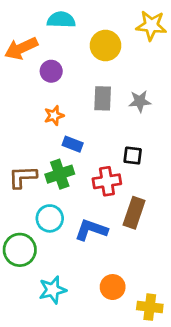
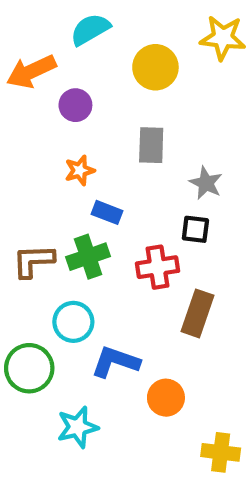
cyan semicircle: (61, 20) -> (90, 29), turned -32
gray star: (140, 101) -> (206, 183), moved, turned 30
blue L-shape: (91, 230) -> (115, 362), moved
orange circle: (113, 287) -> (166, 398), moved

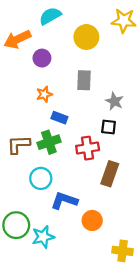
green circle: (29, 368) -> (16, 225), moved

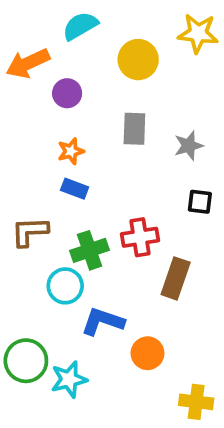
gray star: (114, 101) -> (189, 146), moved, turned 30
blue rectangle: (59, 118) -> (75, 189), moved
black square: (109, 127) -> (200, 202), moved
green cross: (49, 142) -> (90, 250), moved

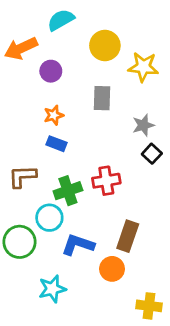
yellow star: (198, 33) -> (143, 67), moved
gray star: (189, 146) -> (143, 125), moved
black square: (200, 202) -> (152, 154), turned 36
brown rectangle: (176, 278) -> (128, 236), moved
green circle: (26, 361) -> (20, 242), moved

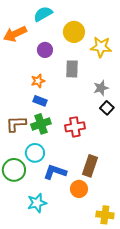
purple circle: (51, 71) -> (45, 50), moved
green cross: (68, 191) -> (41, 124), moved

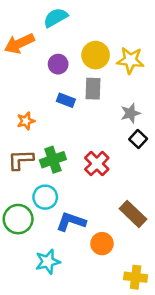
yellow circle: (74, 32) -> (96, 55), moved
orange star: (38, 81) -> (26, 121), moved
blue rectangle: (40, 101) -> (66, 100), moved
red cross: (75, 127) -> (97, 164), turned -36
brown rectangle: (90, 166) -> (133, 214), moved, turned -65

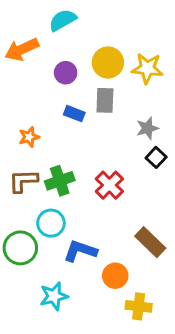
yellow cross: (136, 277) -> (139, 306), moved

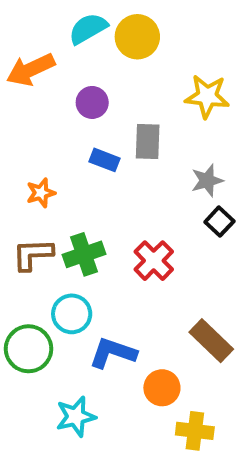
yellow circle: (108, 62) -> (137, 37), moved

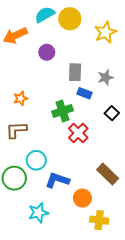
yellow star: (207, 96) -> (105, 32), moved, turned -30
blue rectangle: (104, 160) -> (84, 93), moved
gray star: (207, 180) -> (105, 77), moved
green cross: (84, 254) -> (62, 111), moved

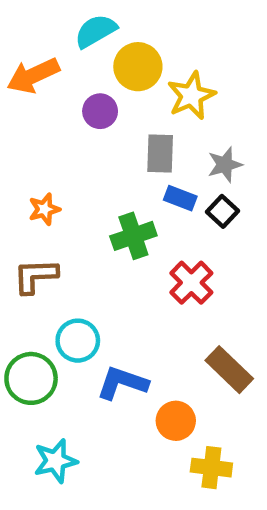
yellow circle: (70, 19) -> (138, 67), moved
yellow star: (105, 32) -> (191, 96), moved
black square: (112, 113) -> (223, 211), moved
red cross: (78, 133) -> (191, 283), moved
cyan star: (38, 213) -> (56, 461), moved

